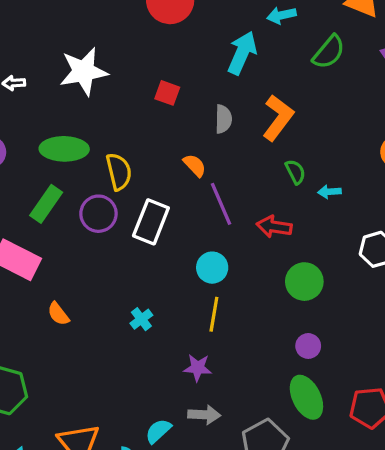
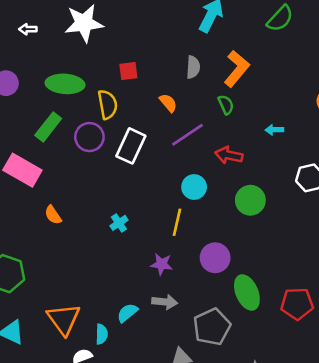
red square: (167, 93) -> (128, 71), moved, turned -30
green semicircle: (295, 172) -> (226, 105), moved
purple line: (221, 204) -> (188, 135), turned 76
cyan circle: (212, 268) -> (194, 187), moved
purple circle: (308, 346) -> (215, 258), moved, size x1.5

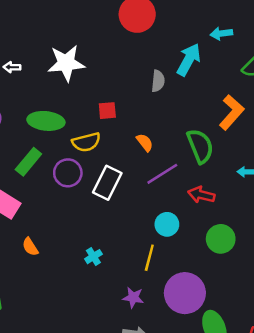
gray semicircle: (193, 67) -> (158, 81), moved
orange L-shape: (237, 69) -> (232, 112), moved
yellow semicircle: (108, 104) -> (86, 142), turned 84
green semicircle: (226, 105) -> (200, 146), size x1.8
purple circle: (215, 258) -> (185, 293), size x1.4

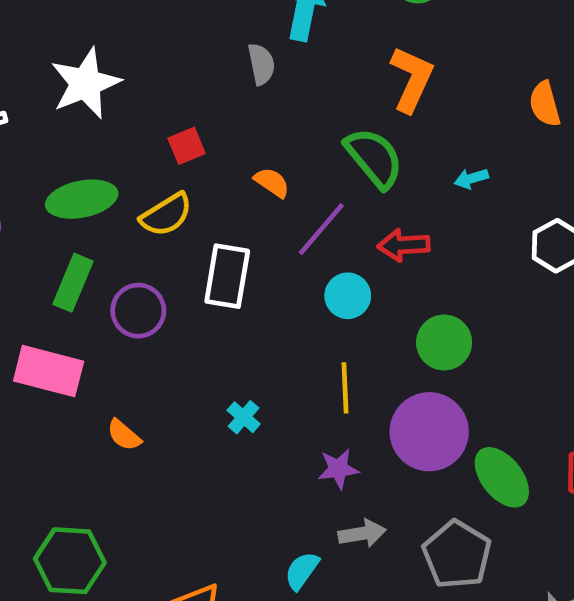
purple circle: (68, 173) -> (138, 311), moved
cyan circle: (167, 224) -> (348, 296), moved
green circle: (221, 239) -> (444, 342), moved

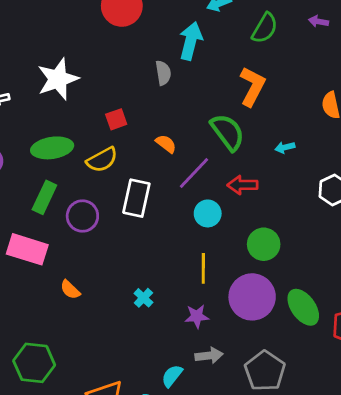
cyan cross: (244, 417) -> (143, 298), moved
green ellipse: (502, 477) -> (303, 307), moved

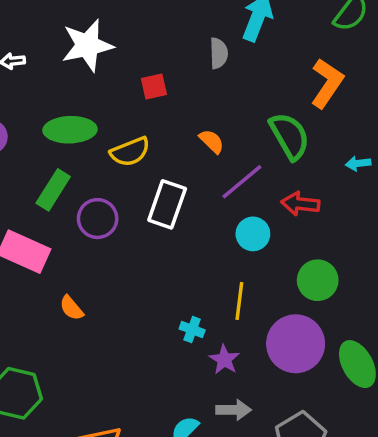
red square: (116, 119) -> (154, 87), moved
cyan cross: (143, 298) -> (192, 329), moved, turned -30
purple star: (197, 316) -> (224, 360), turned 30

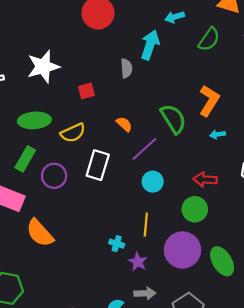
orange L-shape: (327, 83) -> (209, 101), moved
red arrow: (300, 204) -> (205, 179), moved
orange semicircle: (71, 308) -> (40, 233), size x1.8

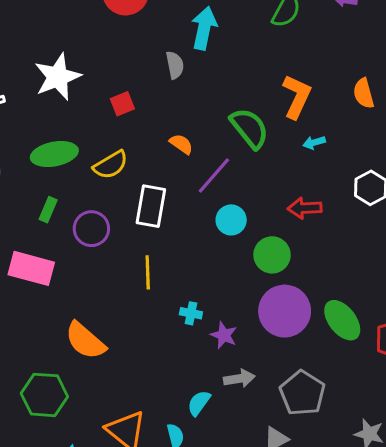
green rectangle: (25, 159) -> (48, 210), size x0.7
green circle: (195, 209) -> (272, 255), moved
yellow line: (146, 224) -> (148, 272), moved
orange semicircle: (40, 233) -> (85, 341), moved

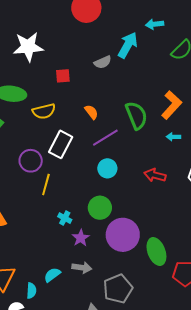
gray semicircle: (175, 65) -> (103, 62), turned 60
purple circle: (91, 229) -> (31, 161), moved
green circle: (272, 255) -> (100, 208), moved

